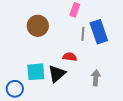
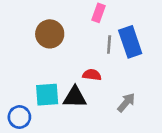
black triangle: (57, 74) -> (75, 97), turned 42
gray arrow: (96, 78) -> (126, 102), turned 35

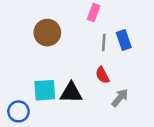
blue rectangle: (130, 42) -> (124, 40), size x0.7
red semicircle: (92, 75) -> (102, 75), moved, turned -126

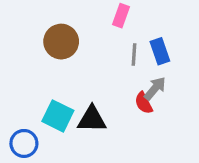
red semicircle: (102, 75) -> (144, 103), moved
cyan square: (45, 90) -> (58, 116), turned 30
gray arrow: (120, 98) -> (155, 88), moved

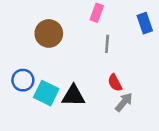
blue rectangle: (160, 51) -> (145, 23), moved
gray arrow: (155, 88) -> (124, 102), moved
blue circle: (24, 143) -> (23, 80), moved

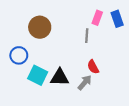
pink rectangle: (97, 13) -> (97, 18), moved
blue circle: (23, 80) -> (19, 55), moved
gray arrow: (124, 102) -> (85, 83), moved

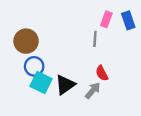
brown circle: (40, 27) -> (26, 41), moved
blue circle: (19, 55) -> (34, 66), moved
black triangle: (60, 77) -> (65, 85), turned -36

